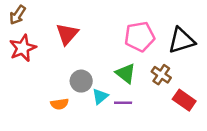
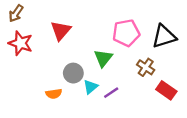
red star: (23, 48) -> (21, 43), turned -30
green triangle: (126, 73) -> (103, 58), moved, turned 30
purple line: (123, 103) -> (111, 93), turned -35

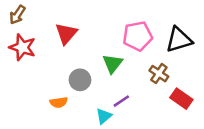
cyan triangle: (91, 87) -> (104, 116), moved

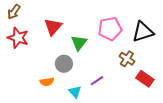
green triangle: (113, 64) -> (79, 43), moved
cyan triangle: (104, 116) -> (75, 92), moved, turned -32

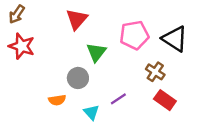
red triangle: (53, 27) -> (77, 19), moved
black triangle: (143, 32) -> (175, 39), turned 50
red rectangle: (145, 79) -> (165, 100), moved

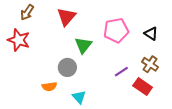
brown arrow: (17, 14) -> (27, 12), moved
black triangle: (175, 39) -> (151, 34), size x0.6
brown cross: (155, 72) -> (150, 64), moved
purple line: (118, 99) -> (121, 72), moved

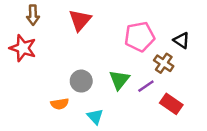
brown arrow: (27, 12) -> (33, 15), turned -35
green triangle: (83, 45) -> (119, 80), moved
brown cross: (150, 64) -> (164, 63), moved

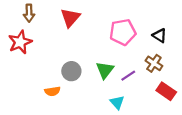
red star: (23, 48) -> (20, 42), turned 30
brown cross: (164, 63) -> (154, 63), moved
red rectangle: (171, 104) -> (166, 91), moved
cyan triangle: (95, 117) -> (117, 102), moved

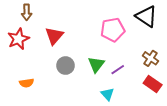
red triangle: (70, 18) -> (54, 36), moved
black triangle: (160, 35) -> (146, 16), moved, size x1.6
brown cross: (154, 63) -> (150, 58), moved
orange semicircle: (52, 91) -> (27, 83), moved

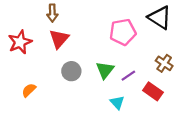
brown arrow: (27, 12) -> (52, 13), moved
orange semicircle: (27, 83) -> (29, 90), turned 144
red rectangle: (153, 84) -> (153, 91), moved

